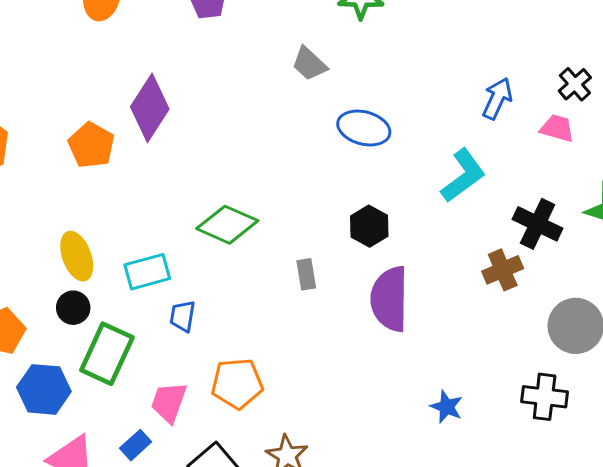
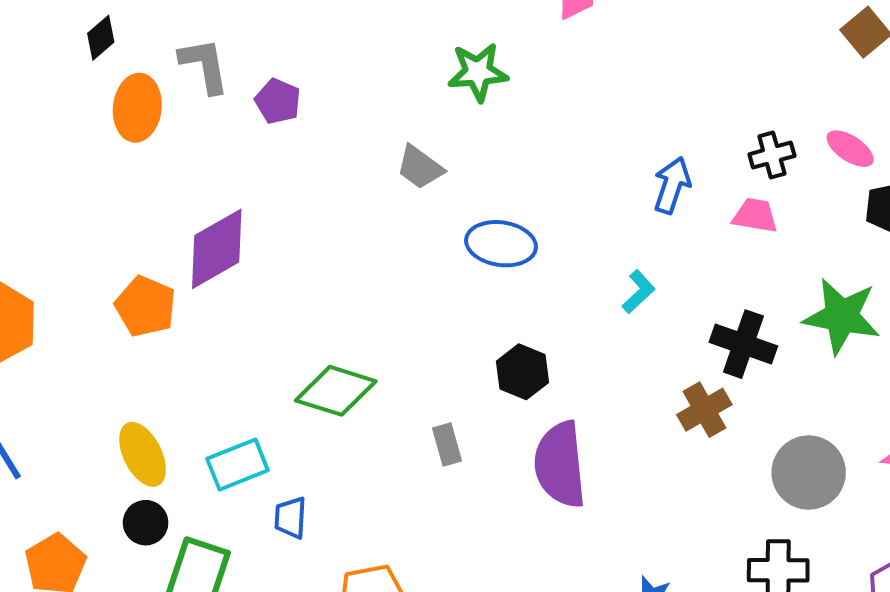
black cross: (575, 84) -> (772, 155), turned 32
purple diamond: (150, 108) -> (217, 249), turned 34
cyan L-shape: (463, 176) -> (639, 292), size x0.6

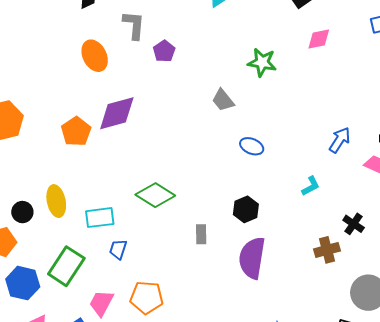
orange ellipse: (137, 108) -> (95, 56), moved, turned -48
blue ellipse: (501, 244) -> (252, 146), size x0.7
black cross: (743, 344) -> (354, 224), size x0.7
black circle: (146, 523) -> (22, 212), moved

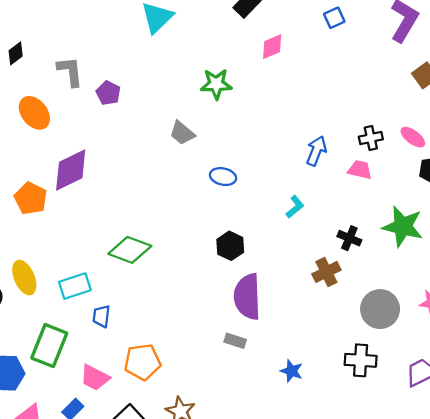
gray rectangle: (201, 234) -> (235, 341), moved, turned -60
pink trapezoid: (101, 303) -> (95, 378), turned -80

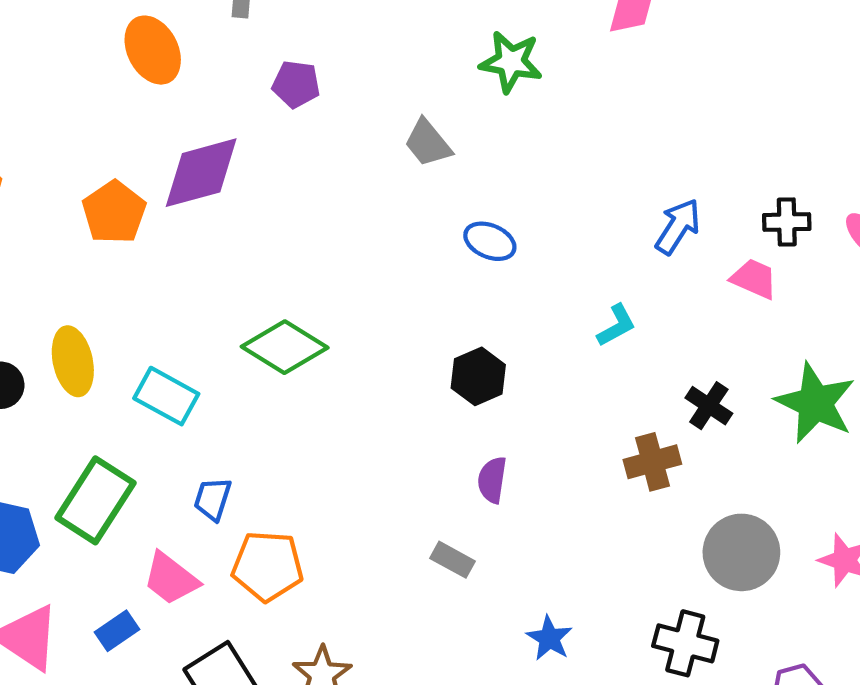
purple pentagon: (108, 93) -> (296, 84), moved, turned -30
cyan rectangle: (75, 286) -> (166, 396), turned 36
purple semicircle: (247, 297) -> (492, 480), size x0.5
blue trapezoid: (101, 316) -> (213, 499), moved

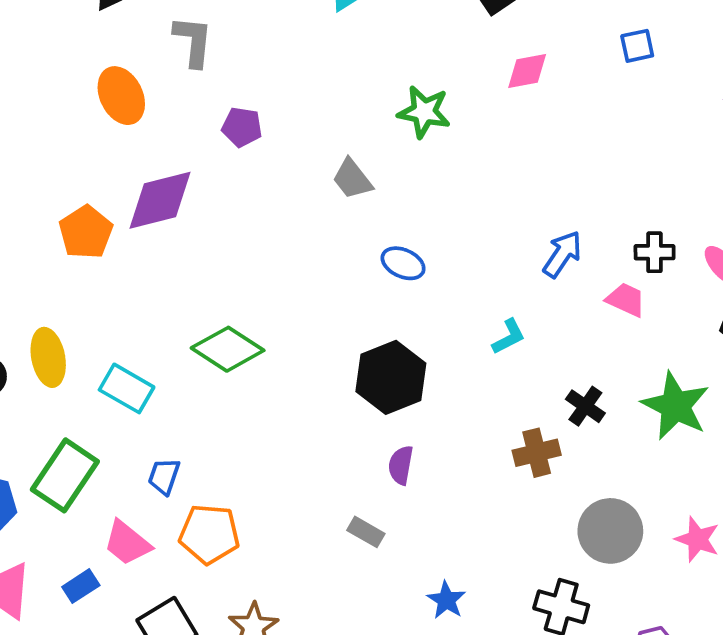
black hexagon: (478, 376) -> (391, 377), size x1.5

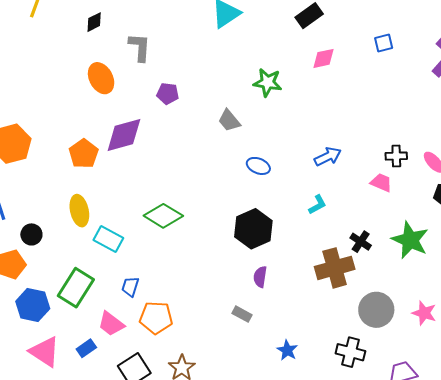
blue arrow: (562, 254) -> (328, 157), moved, turned 32
yellow ellipse: (48, 357) -> (79, 211), moved
brown cross: (537, 453) -> (335, 268), size x1.5

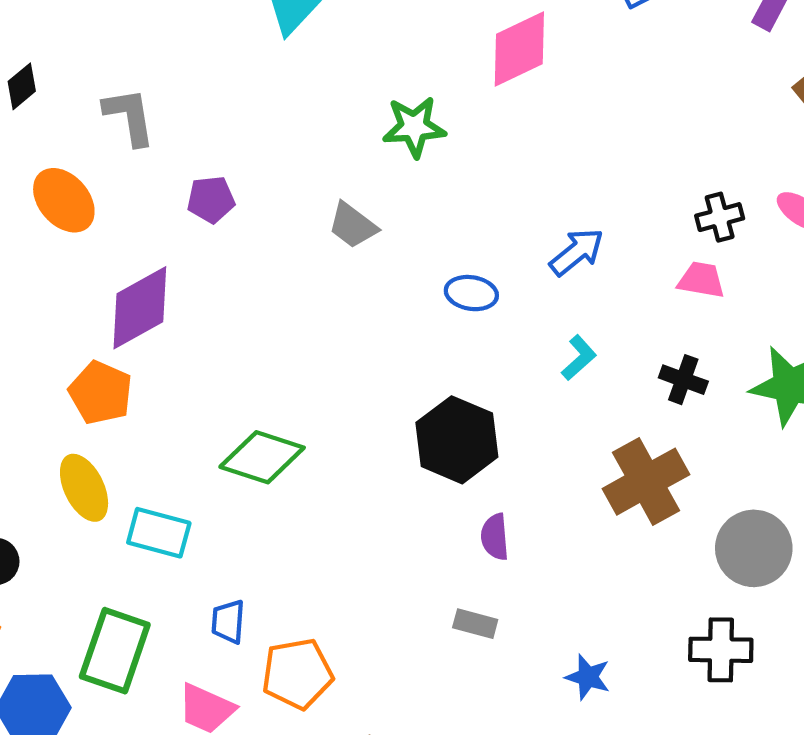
pink diamond: (324, 58) -> (519, 49), size x1.5
orange pentagon: (84, 154) -> (100, 393), moved
blue ellipse: (258, 166) -> (471, 293), moved
black cross: (361, 242) -> (683, 380), moved

